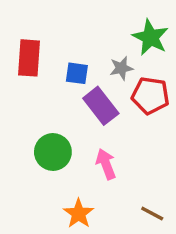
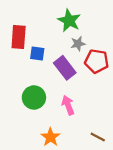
green star: (150, 37) -> (69, 21), moved
blue square: (77, 73) -> (37, 54), moved

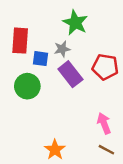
gray star: (78, 44) -> (62, 49), moved
green circle: (34, 97) -> (27, 86), moved
pink arrow: (68, 105) -> (104, 123), moved

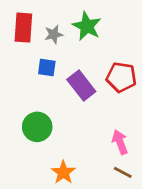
red rectangle: (20, 41) -> (23, 28), moved
gray star: (62, 49) -> (54, 34), moved
green circle: (27, 86) -> (37, 127), moved

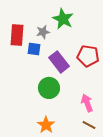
red rectangle: (23, 28) -> (17, 35), moved
gray star: (54, 34) -> (43, 32), moved
green circle: (37, 127) -> (49, 88), moved

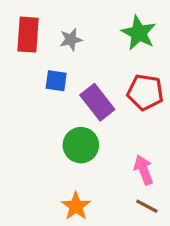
green star: (63, 19) -> (139, 33), moved
gray star: (43, 32) -> (71, 39), moved
red rectangle: (17, 35) -> (28, 35), moved

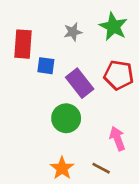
red rectangle: (28, 35) -> (23, 44), moved
gray star: (71, 39) -> (73, 32), moved
brown line: (147, 206) -> (101, 168), moved

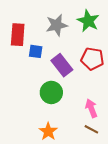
gray star: (73, 32) -> (57, 25), size x1.5
brown line: (101, 168) -> (91, 129), moved

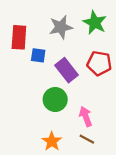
pink arrow: (91, 108) -> (86, 116), moved
brown line: (91, 129) -> (87, 139), moved

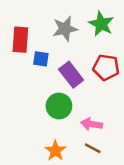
pink arrow: (86, 116) -> (92, 124), turned -60

